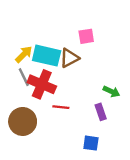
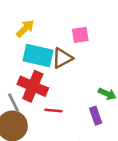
yellow arrow: (24, 54) -> (25, 29), moved
gray line: (24, 77) -> (14, 103), moved

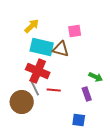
brown triangle: (62, 58) -> (61, 49), turned 42
gray line: (14, 103) -> (35, 88), moved

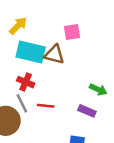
red cross: (38, 71) -> (26, 82), size x0.6
purple rectangle: (87, 94) -> (87, 111), turned -48

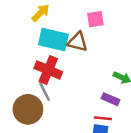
red cross: (26, 82) -> (48, 70), size x1.5
red line: (46, 106) -> (103, 118), moved

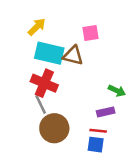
purple rectangle: (111, 99) -> (106, 112), turned -36
brown circle: (28, 109) -> (54, 128), moved

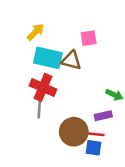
gray line: (41, 104) -> (39, 108), turned 30
brown circle: (54, 128) -> (74, 132), moved

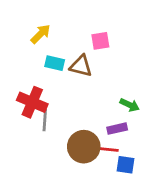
cyan rectangle: (48, 58) -> (55, 63), size x0.6
red cross: (43, 87) -> (32, 102), moved
blue square: (93, 148) -> (125, 165), moved

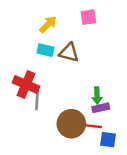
yellow arrow: (41, 34) -> (48, 24), moved
pink square: (100, 41) -> (88, 17), moved
green arrow: (130, 105) -> (97, 96), moved, turned 63

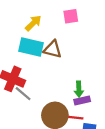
cyan rectangle: (46, 50) -> (31, 47), size x1.5
gray line: (37, 100) -> (23, 94), turned -54

